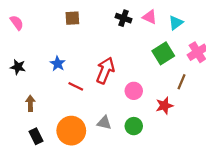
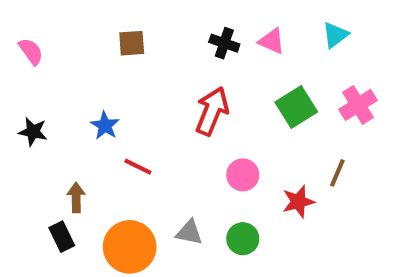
cyan triangle: (176, 23) -> (335, 35), moved
red arrow: (105, 70) -> (212, 111), moved
brown line: (181, 82) -> (337, 173), moved
brown arrow: (30, 103) -> (76, 198), moved
black rectangle: (36, 136) -> (62, 237), moved

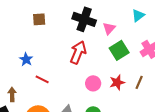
pink triangle: (272, 41) -> (109, 28), moved, turned 48
black cross: (224, 43) -> (84, 19), size x1.6
red star: (298, 202) -> (117, 82), moved

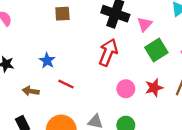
brown arrow: (12, 94) -> (31, 91), moved, turned -80

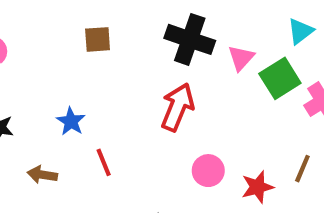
green square: (156, 50) -> (280, 78), moved
red line: (66, 84) -> (104, 162), turned 42
red star: (154, 88) -> (257, 187), moved

